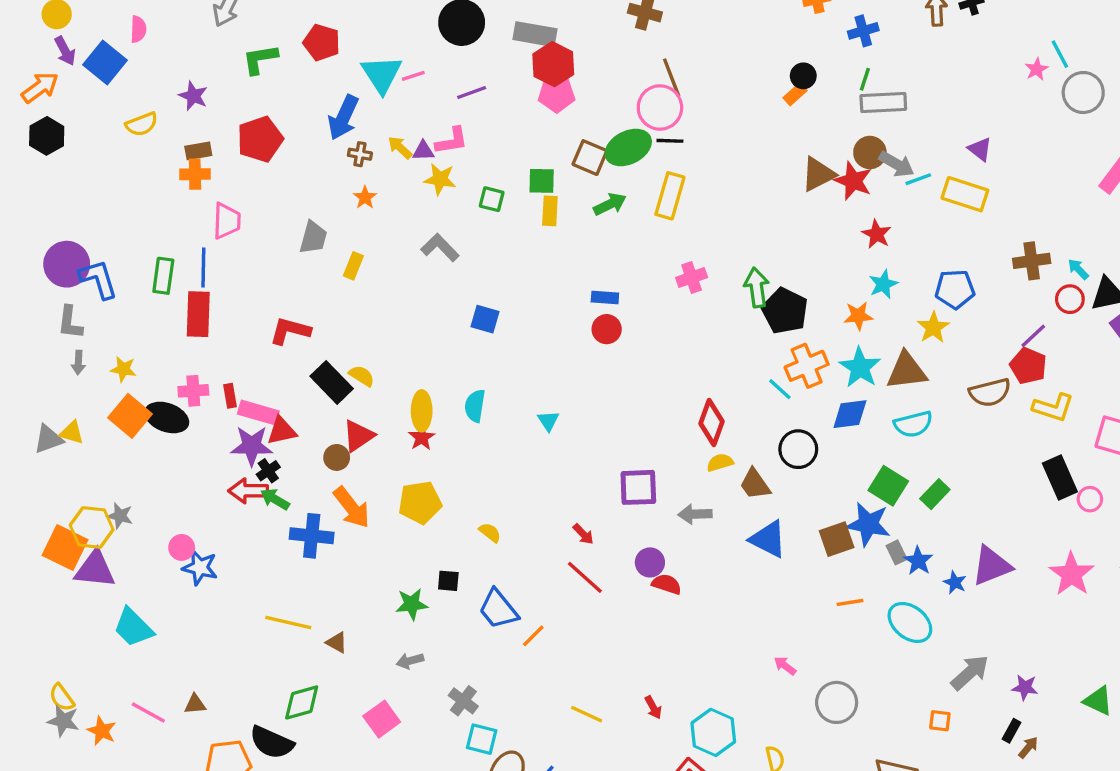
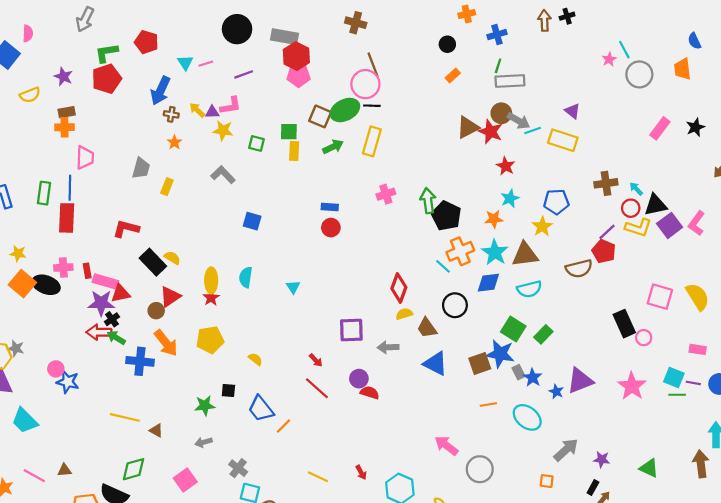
cyan triangle: (382, 74) -> (185, 63), size x0.6
black circle: (803, 76) -> (447, 44), moved
red pentagon: (260, 139) -> (107, 79), moved
yellow L-shape: (1053, 407) -> (638, 228), moved
pink arrow: (785, 666) -> (446, 445), size x1.6

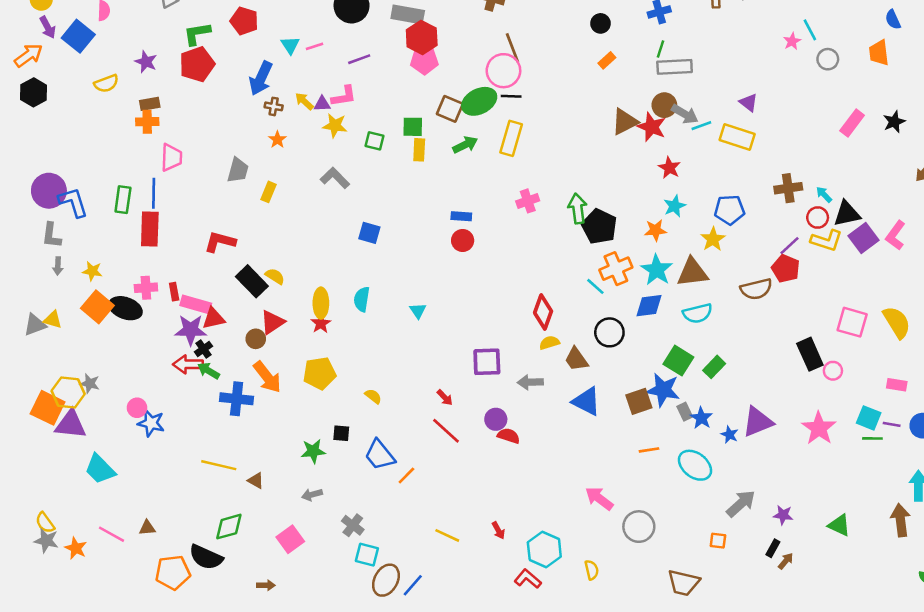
gray circle: (639, 74) -> (828, 59), size x0.7

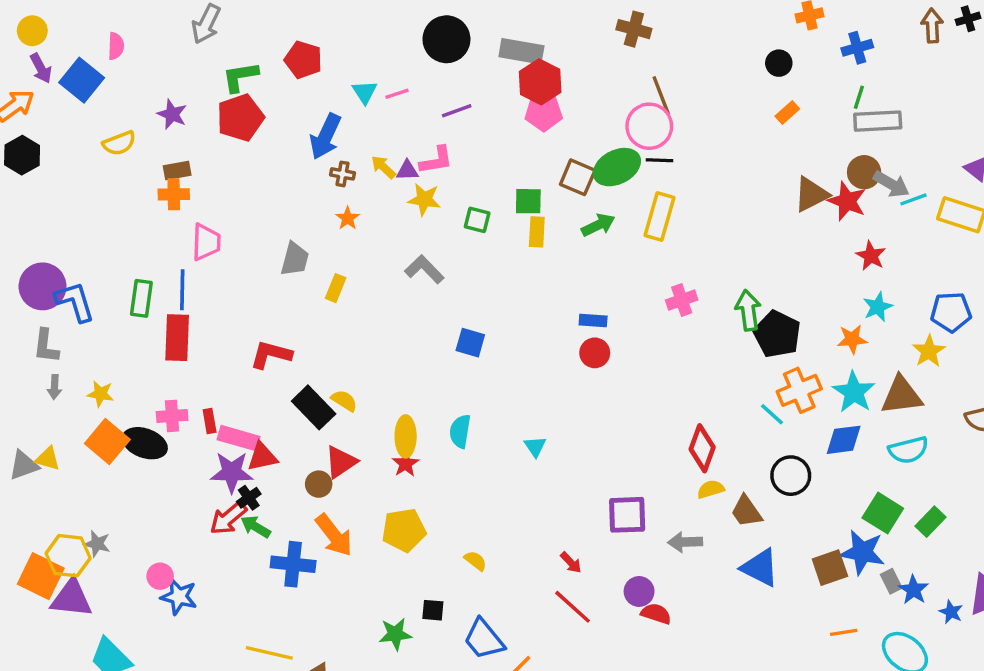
red arrow: (188, 364) -> (228, 518), turned -40

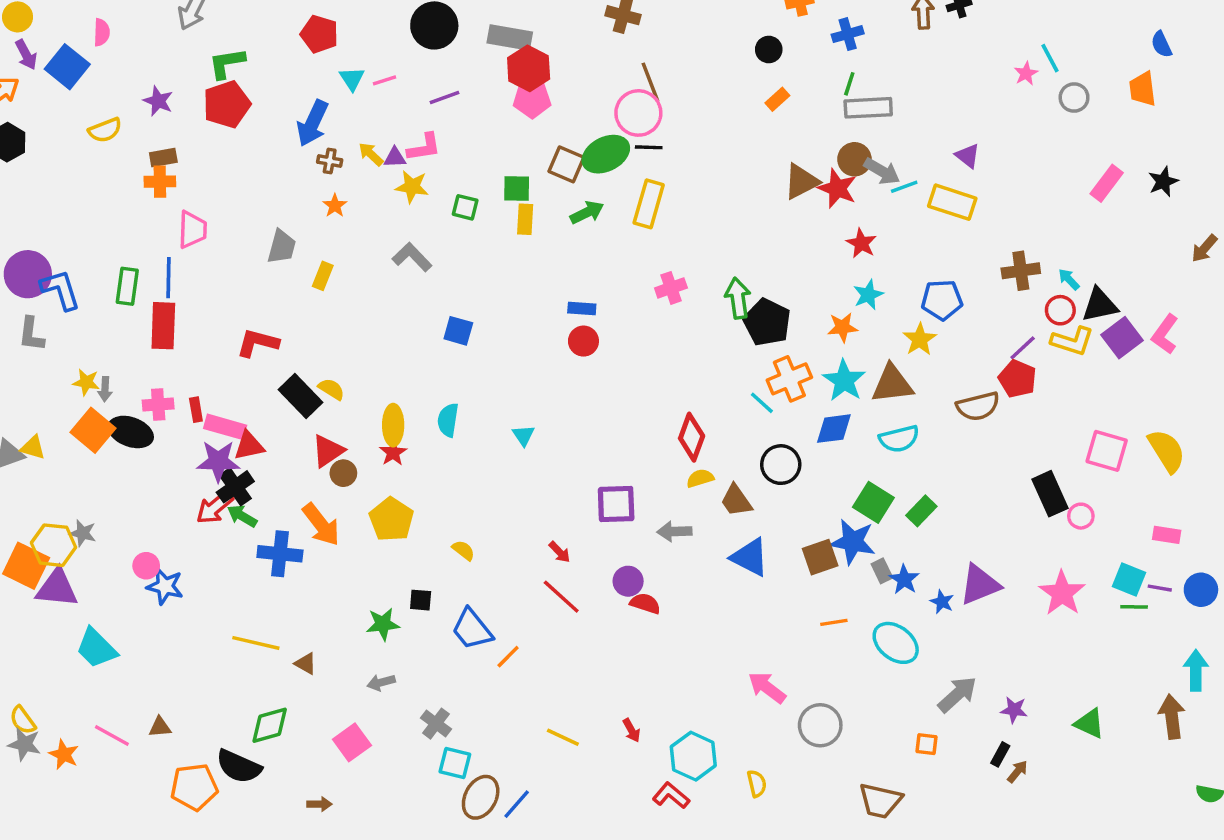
red pentagon: (303, 60) -> (319, 34), moved
gray arrow: (54, 387) -> (105, 389), moved
brown circle: (319, 484) -> (343, 473), moved
black cross: (249, 498) -> (235, 487), size x1.5
yellow pentagon: (404, 530) -> (391, 519), turned -30

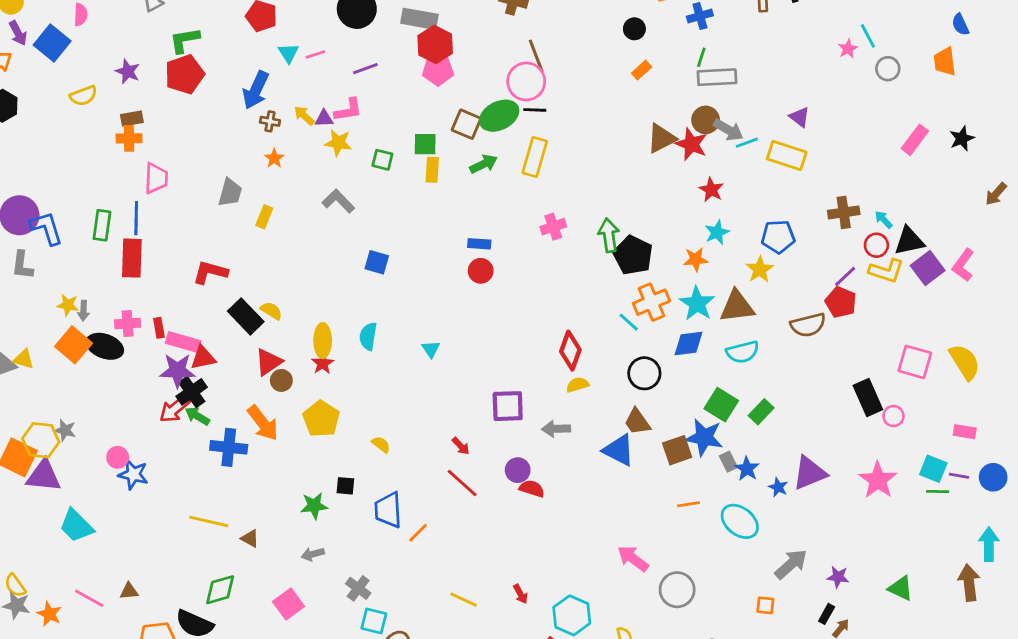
brown trapezoid: (736, 501) -> (637, 422), moved
blue trapezoid: (472, 629) -> (388, 510), turned 36

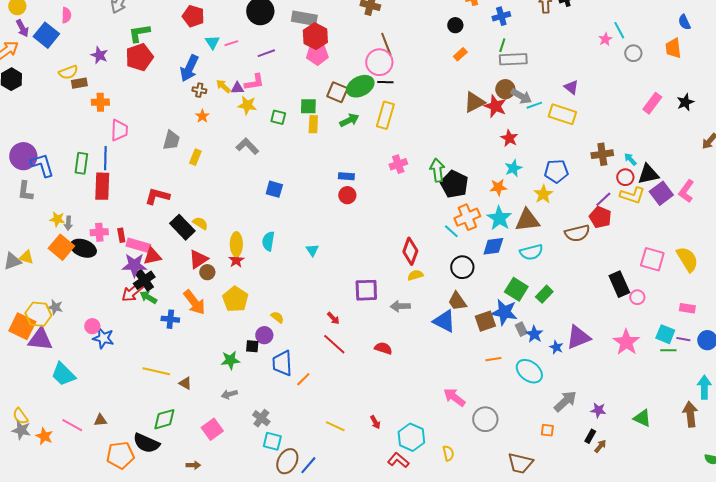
brown rectangle: (132, 119) -> (79, 83), moved
blue cross: (229, 447) -> (170, 319), size x0.7
purple circle: (518, 470) -> (264, 335), moved

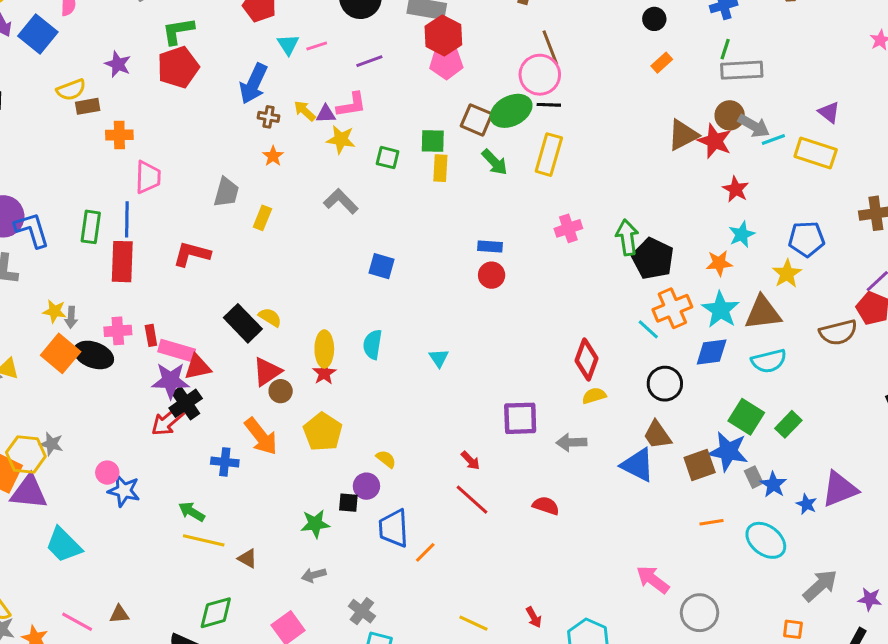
green arrow: (349, 120) -> (495, 162), turned 72
red L-shape: (157, 196) -> (192, 254), moved
green arrow: (148, 297) -> (192, 512), moved

